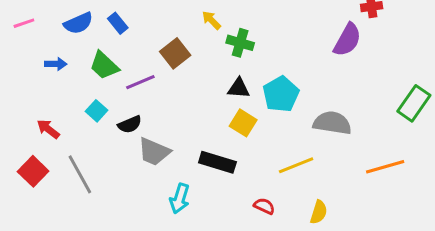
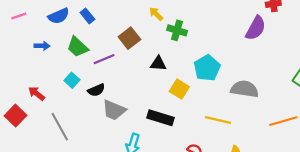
black triangle: (239, 88) -> (158, 64), moved
yellow line: (296, 165) -> (218, 120), turned 35
red square: (33, 171) -> (15, 116), moved

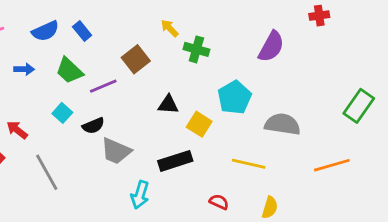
purple semicircle: (256, 28) -> (271, 47), moved
black triangle: (158, 64) -> (168, 104), moved
black rectangle: (160, 118) -> (175, 161), turned -35

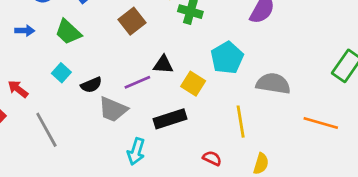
purple line: (103, 86) -> (137, 82), moved
yellow line: (249, 164) -> (241, 122), turned 68
orange line: (332, 165) -> (321, 123), turned 32

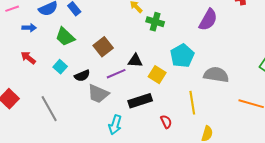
brown square: (132, 21) -> (103, 47), moved
blue arrow: (25, 31) -> (29, 28), moved
red arrow: (18, 89) -> (28, 58), moved
red semicircle: (212, 158) -> (166, 122), moved, turned 40

